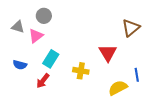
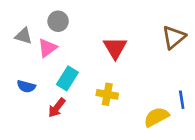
red triangle: (108, 53) -> (115, 48), moved

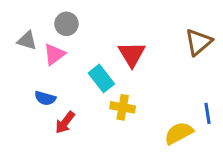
cyan rectangle: (67, 78) -> (101, 78), moved, turned -70
blue semicircle: (26, 86) -> (45, 98), moved

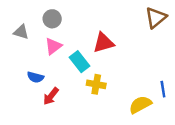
brown triangle: (198, 42) -> (156, 18), moved
pink triangle: (54, 54) -> (53, 46), moved
red triangle: (132, 54) -> (103, 43), turned 45

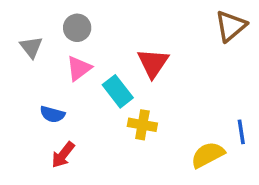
gray triangle: (21, 32) -> (31, 47), turned 35
red triangle: (103, 43) -> (153, 63), turned -40
red arrow: (51, 96) -> (63, 155), moved

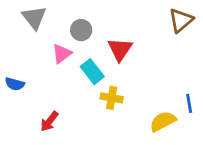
gray circle: (77, 28) -> (81, 30), moved
gray triangle: (31, 47) -> (34, 18), moved, size x1.4
blue semicircle: (52, 114) -> (15, 84), moved

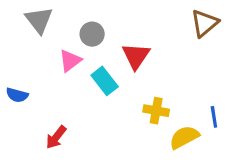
yellow cross: (112, 98) -> (156, 111), moved

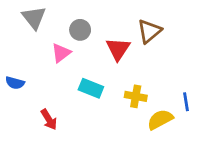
brown triangle: (205, 23) -> (149, 31), moved
cyan rectangle: (105, 81) -> (91, 88), moved, turned -30
red arrow: (56, 137) -> (49, 119), turned -70

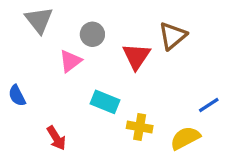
blue semicircle: (15, 83) -> (17, 96), turned 48
yellow cross: (136, 96) -> (140, 127), moved
blue line: (186, 102) -> (209, 105), moved, turned 66

